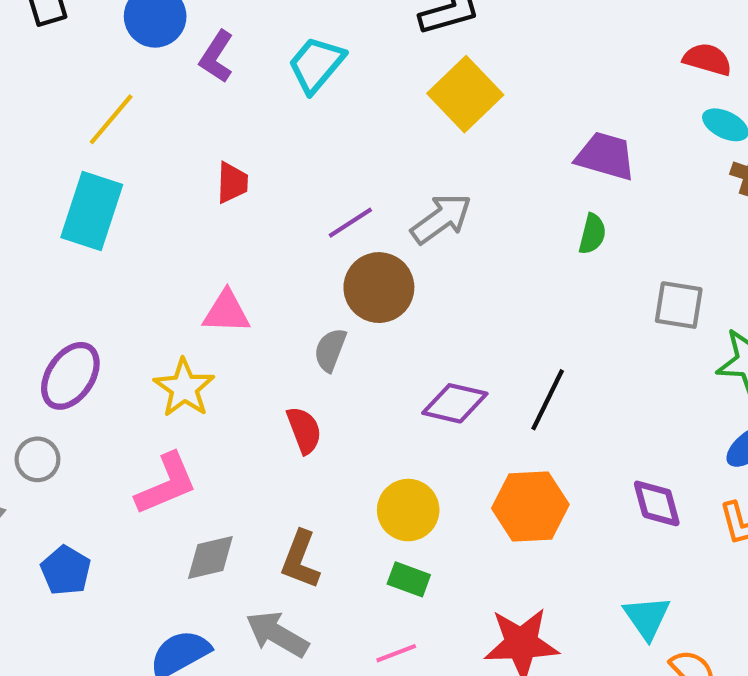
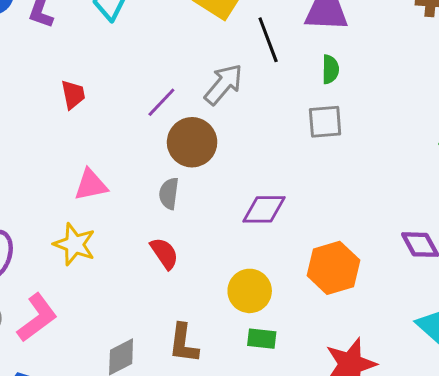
gray square: (679, 305) -> (325, 122), moved
black line: (548, 400) -> (268, 40), moved, turned -33
pink L-shape: (166, 484) -> (37, 318), moved

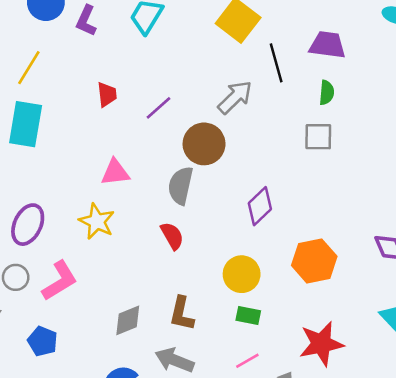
purple line: (161, 102) -> (159, 108), moved
gray semicircle: (169, 193) -> (181, 186), size x1.4
purple diamond: (264, 209) -> (260, 206), turned -48

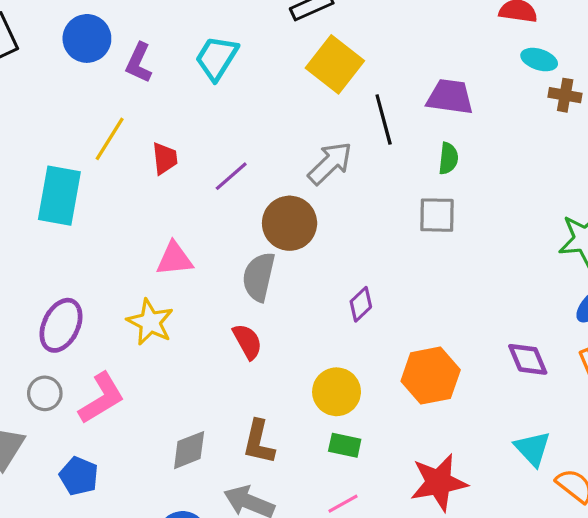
yellow line: (29, 68) -> (110, 139), moved
purple diamond: (260, 206) -> (361, 304), size x0.7

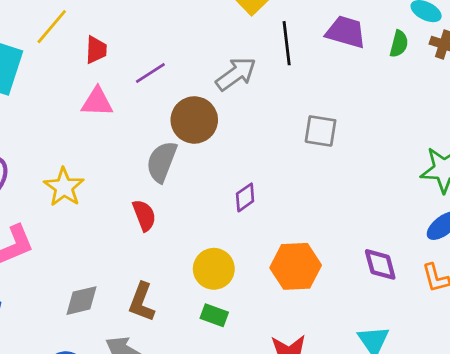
green semicircle: (448, 158) -> (399, 44), moved
pink triangle: (174, 259) -> (97, 102), moved

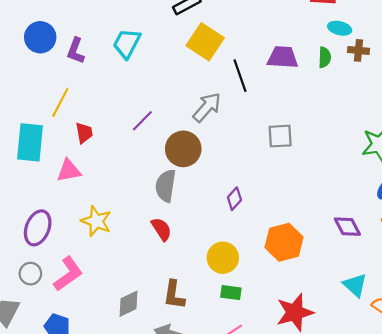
red trapezoid: (96, 50) -> (84, 133), moved
pink triangle: (97, 102) -> (69, 171), moved

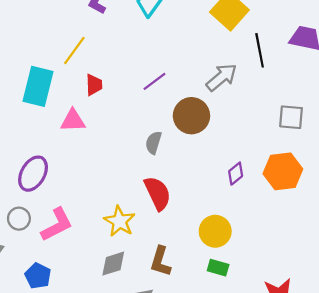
gray semicircle: (166, 186) -> (153, 143), moved, size x0.7
yellow star: (96, 221) -> (119, 221), moved
red semicircle: (161, 229) -> (158, 193), size x1.4
orange hexagon: (284, 242) -> (283, 171), moved

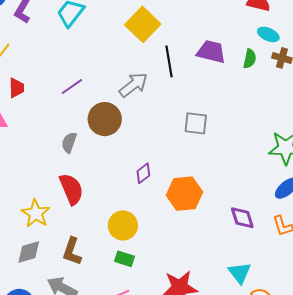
orange hexagon: (283, 171) -> (184, 194), moved

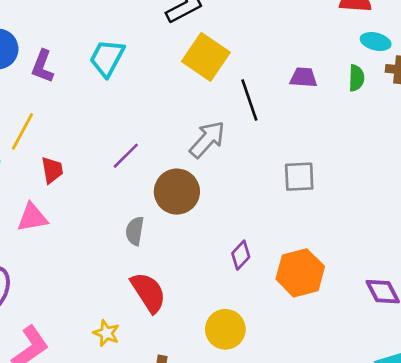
purple trapezoid: (211, 52) -> (303, 77), size x0.7
yellow star: (36, 213) -> (106, 333), size x0.7

